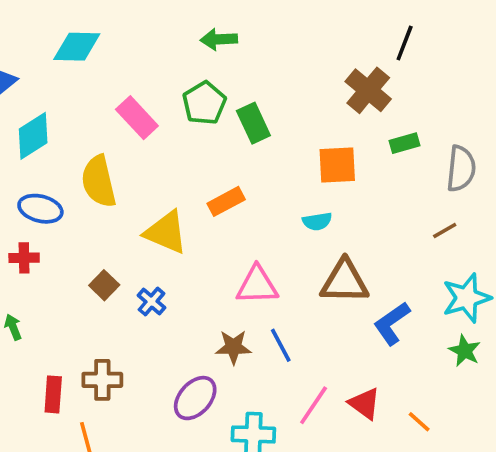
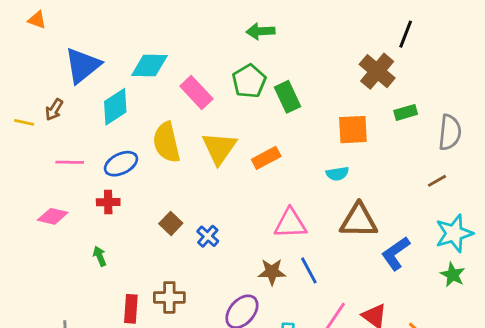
cyan diamond: (77, 47) -> (149, 65), moved
blue ellipse: (40, 209) -> (121, 164), turned -40
yellow triangle: (166, 232) -> (219, 148), moved, turned 42

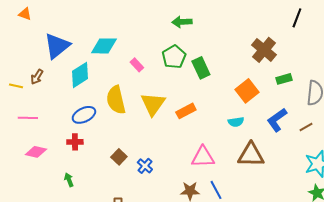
black line: (406, 34) -> (297, 18), moved
pink rectangle: (196, 93) -> (137, 65), size x0.6
orange square: (353, 130) -> (247, 91), turned -35
pink line: (70, 162) -> (28, 118), moved
blue L-shape: (396, 253) -> (277, 120), moved

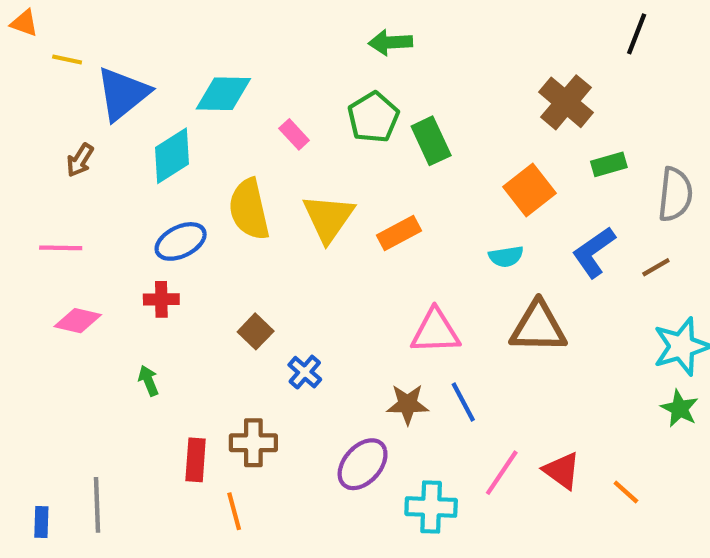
orange triangle: (25, 14) -> (24, 23), moved
yellow line: (16, 86) -> (67, 59), moved
blue cross: (145, 166) -> (305, 372), moved

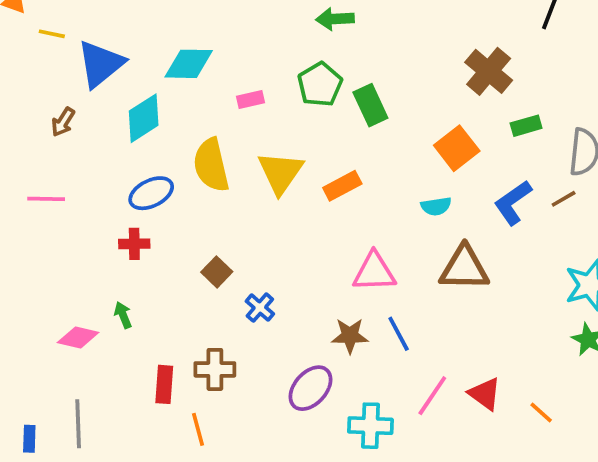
pink rectangle: (294, 134) -> (251, 99), turned -60
brown line: (656, 267) -> (564, 199), moved
pink diamond: (78, 321) -> (78, 338), moved

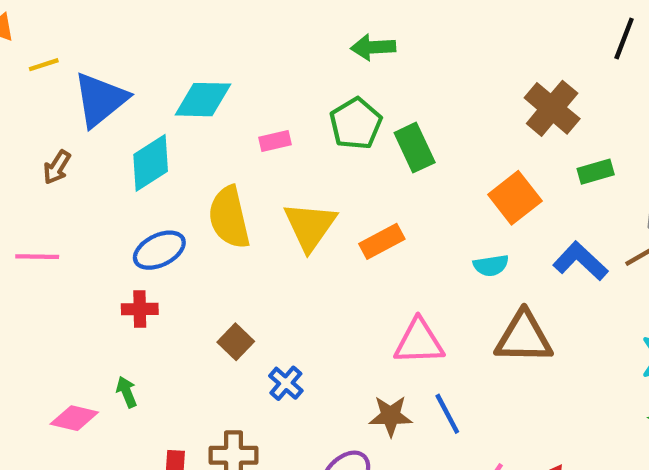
yellow line: (52, 34) -> (44, 65), turned -30
blue L-shape: (513, 203) -> (580, 261), turned 78

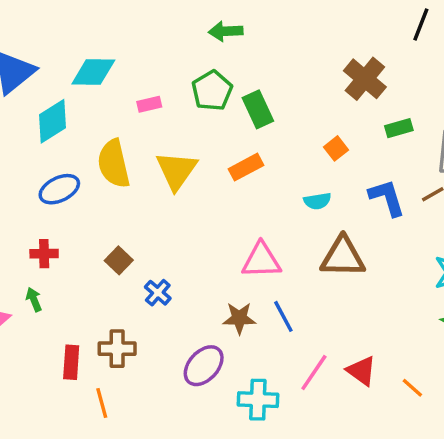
orange square: (515, 198) -> (336, 148), size x0.6
orange rectangle: (382, 241) -> (246, 167), moved
blue L-shape: (580, 261) -> (387, 198), turned 30
red cross: (140, 309) -> (44, 254), moved

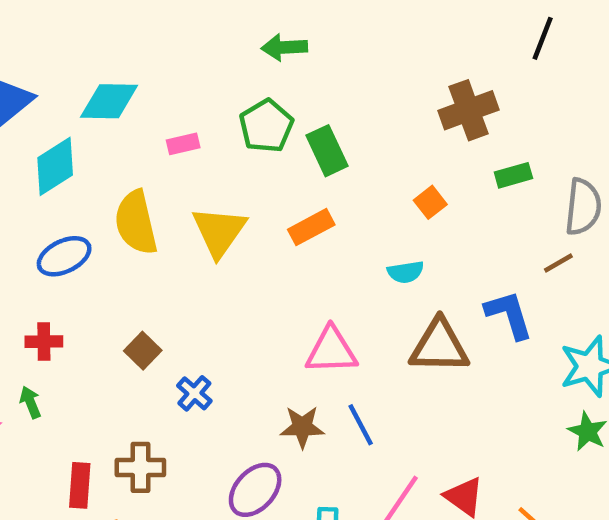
brown cross: (365, 79) -> (468, 110), turned 30
blue L-shape: (387, 198) -> (509, 315), moved

